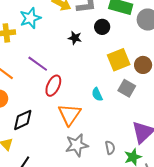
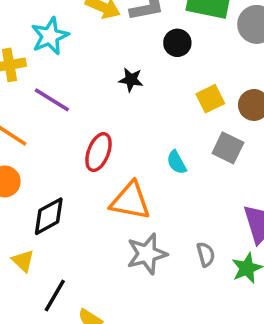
black star: (75, 38) -> (131, 80), moved
yellow square: (119, 60) -> (210, 99), size x0.7
purple line: (38, 64) -> (52, 100), moved
orange triangle: (69, 114) -> (130, 201), turned -50

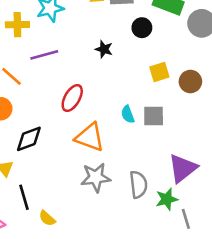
purple line: (52, 100) -> (44, 55), turned -56
gray square: (228, 148) -> (154, 116), moved, turned -35
gray semicircle: (206, 254) -> (138, 185), size x1.5
black line: (55, 295) -> (24, 197), turned -55

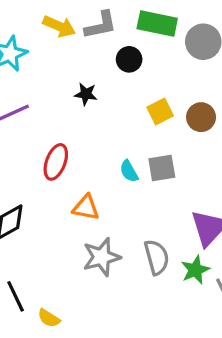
orange triangle: (90, 137) -> (86, 208), size x0.7

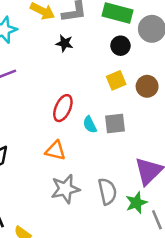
black circle: (129, 59) -> (120, 46), moved
black star: (86, 94) -> (64, 43), moved
red ellipse: (56, 162) -> (63, 108), moved

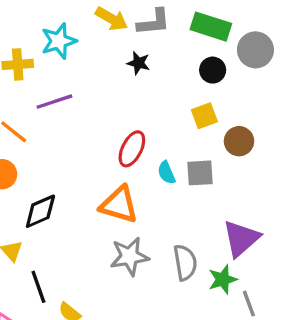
brown circle: (147, 86) -> (239, 141), moved
orange triangle: (55, 151) -> (119, 205), size x1.4

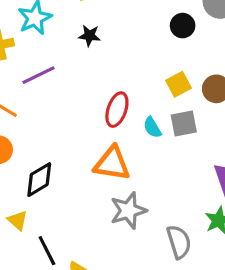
black star: (139, 63) -> (89, 36), moved
yellow square: (204, 116) -> (178, 84), moved
gray semicircle: (185, 263) -> (179, 242), moved

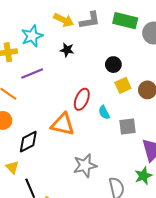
black circle: (183, 26) -> (113, 65), moved
gray square: (184, 124) -> (128, 126), moved
orange triangle: (112, 164) -> (63, 124), moved

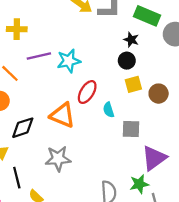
cyan star: (32, 36) -> (69, 61), moved
black star: (67, 50) -> (131, 40), moved
gray star: (85, 166) -> (58, 159), moved

